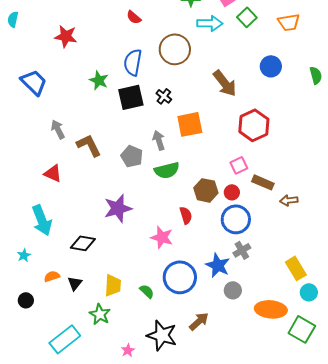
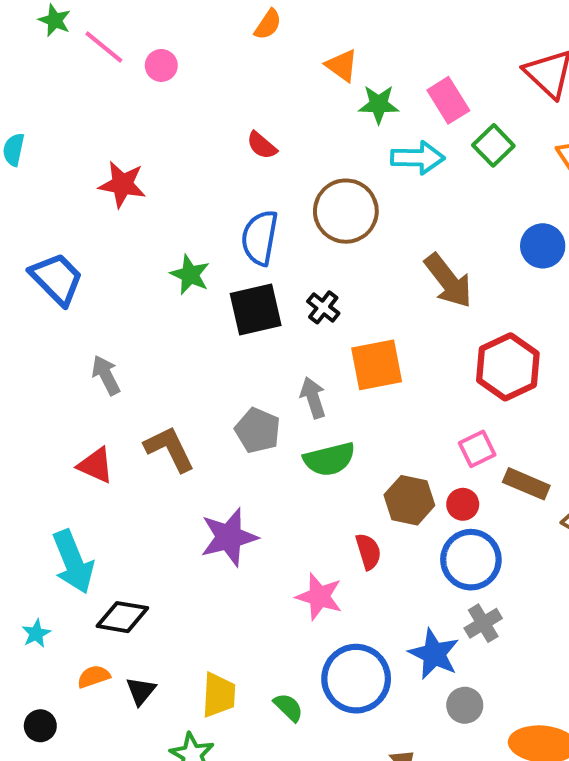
brown L-shape: (89, 145) -> (169, 449), moved
black diamond: (83, 243) -> (122, 617), moved

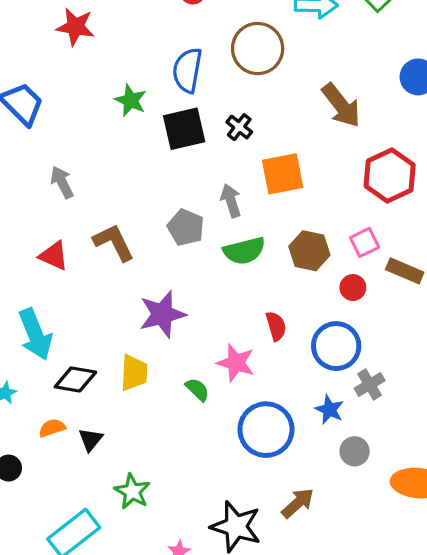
brown hexagon: (409, 500) -> (309, 251), moved
blue circle: (471, 560) -> (336, 346), moved
blue star: (434, 654) -> (329, 410), size x0.7
yellow trapezoid: (219, 695) -> (134, 373), moved
green semicircle: (288, 707) -> (197, 389), moved

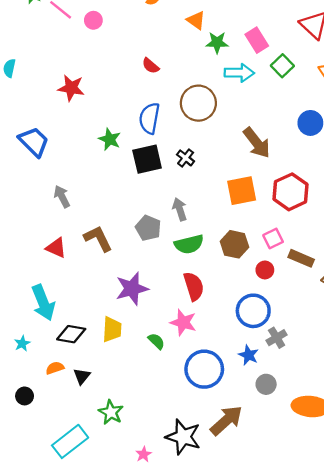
orange square: (283, 174) -> (242, 191), moved
red semicircle: (276, 326) -> (194, 286), moved, size x1.4
brown arrow: (298, 503) -> (226, 420), size x1.4

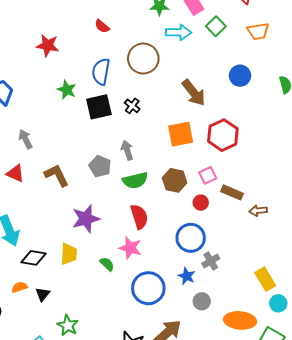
red star: (71, 88) -> (48, 45), moved
red triangle: (56, 248) -> (15, 173), moved

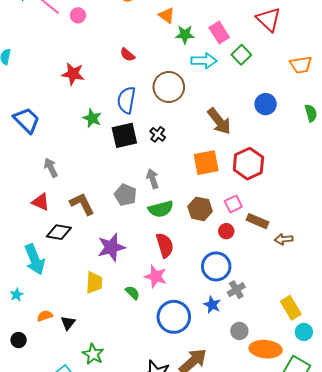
orange trapezoid: (258, 31) -> (301, 65), moved
black diamond: (34, 258) -> (59, 232), moved
gray circle: (202, 301) -> (239, 331), moved

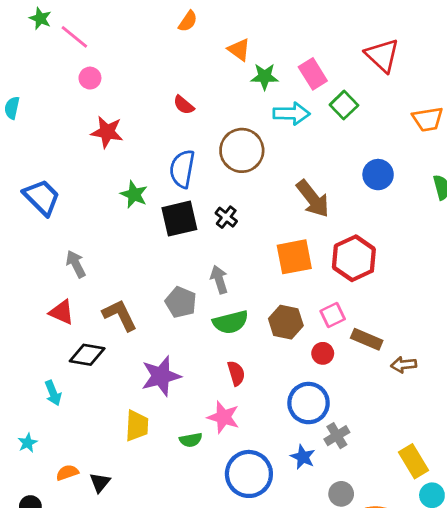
pink circle: (78, 15) -> (90, 78), moved
red semicircle: (165, 245) -> (236, 373), size x0.7
cyan arrow: (35, 259) -> (53, 393), size x0.6
green semicircle: (132, 293) -> (191, 440), turned 126

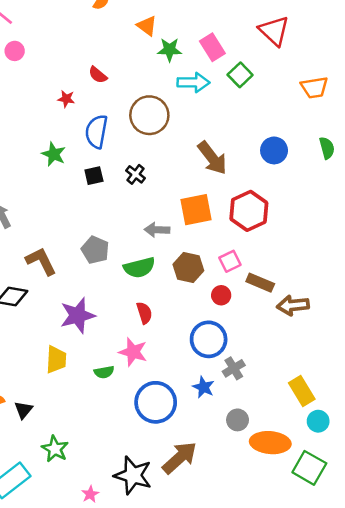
red star: (107, 132) -> (66, 99), moved, size x0.6
blue circle: (378, 175) -> (274, 150), moved
black square: (179, 219) -> (94, 176), size x0.6
gray arrow: (219, 280) -> (157, 230), moved, turned -70
brown arrow: (404, 365) -> (293, 305), size x1.4

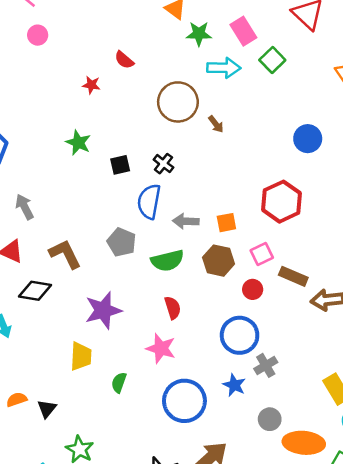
blue semicircle: (96, 132) -> (149, 202), moved
brown arrow: (212, 158) -> (216, 124), moved, size x0.5
orange square: (196, 210) -> (226, 223), moved, size x0.6
green semicircle: (104, 372) -> (119, 382), moved, turned 120

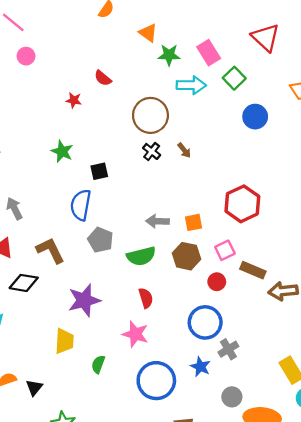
brown arrow: (216, 124) -> (184, 150), moved
blue circle: (308, 139) -> (255, 117), moved
black cross: (163, 164) -> (152, 151), moved
blue semicircle: (149, 202) -> (81, 205), moved

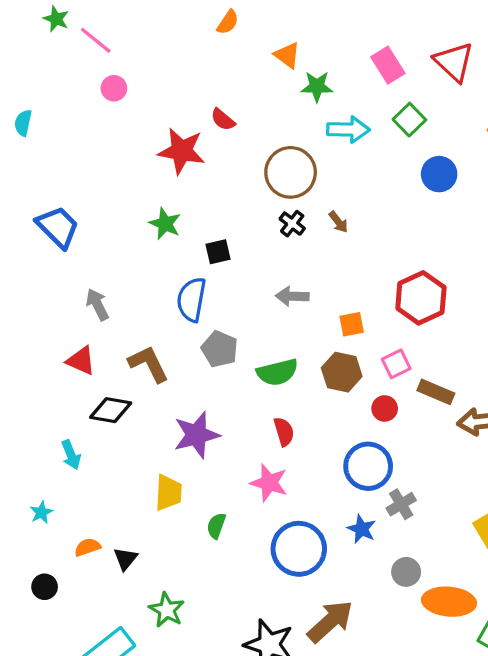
pink rectangle: (209, 53) -> (388, 65), moved
red star: (74, 100) -> (182, 151), size x2.0
gray arrow: (157, 221) -> (292, 296), moved

